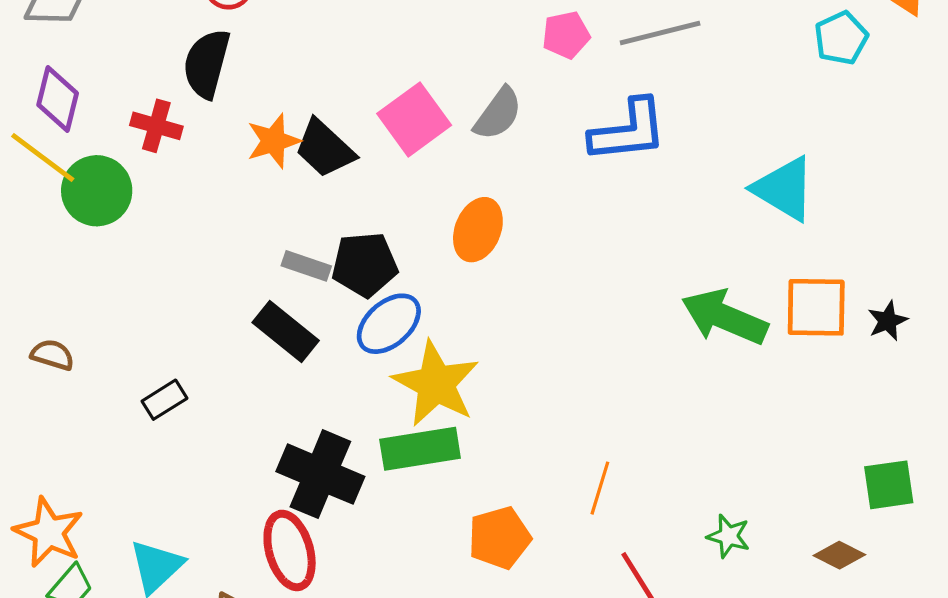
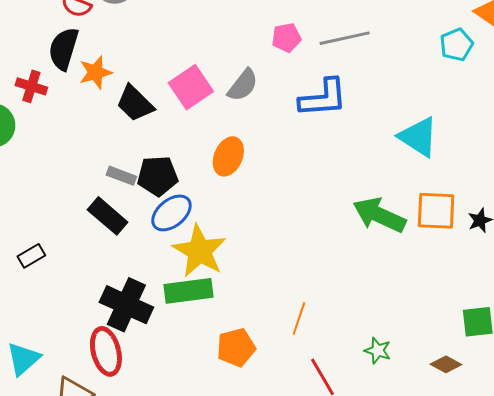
orange star: (273, 141) -> (95, 72), moved

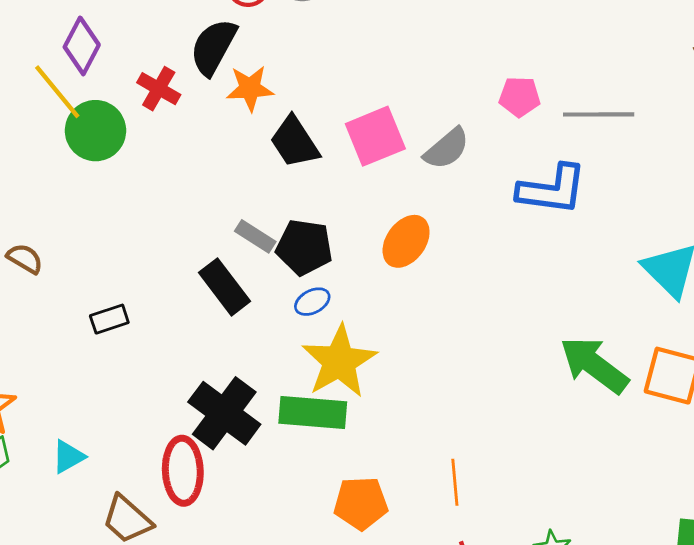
blue ellipse: (171, 213) -> (312, 302), size x0.6
orange line: (299, 319) -> (455, 482), turned -36
cyan triangle: (23, 359) -> (68, 457), size x0.7

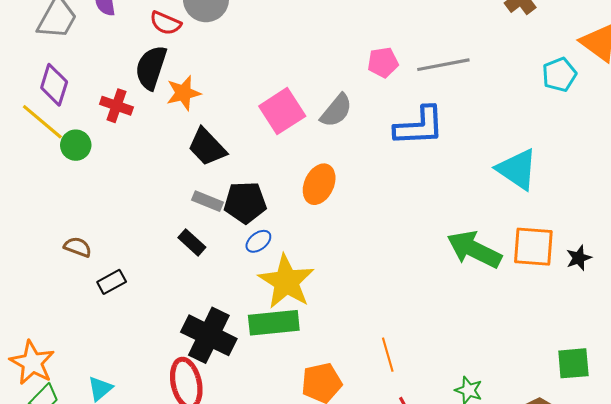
green circle: (95, 131) -> (76, 145), size x0.7
black trapezoid: (295, 142) -> (207, 147), moved
brown semicircle: (25, 259) -> (78, 247), moved
black rectangle: (224, 287) -> (192, 242), size x0.7

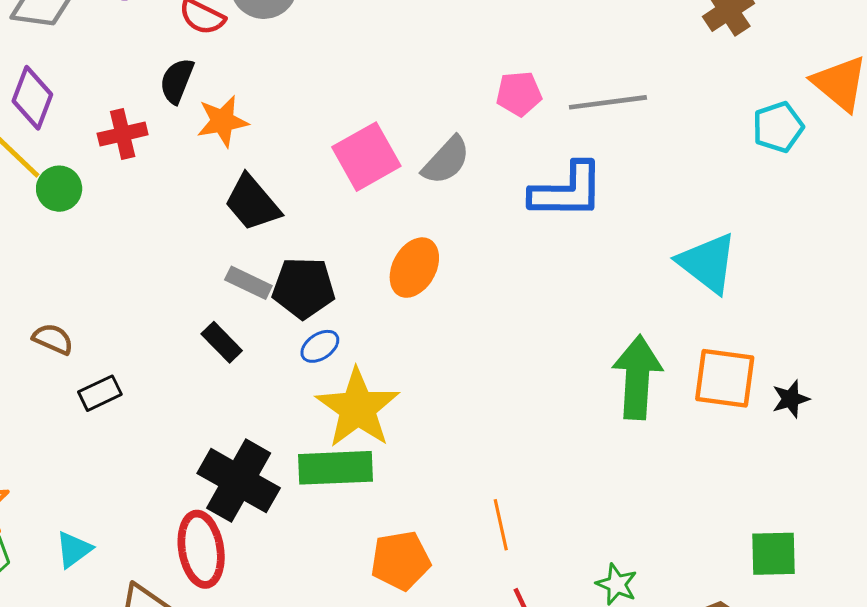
black semicircle: (151, 68) -> (177, 81), size x0.7
red cross: (116, 106) -> (123, 134), turned -36
green arrow: (474, 249) -> (637, 377), turned 64

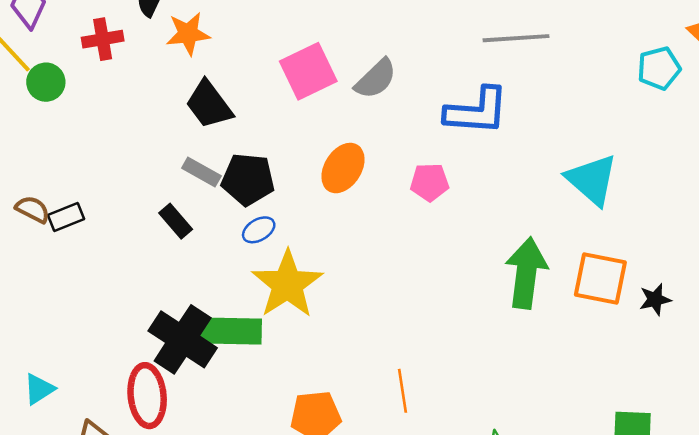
pink pentagon: (519, 94) -> (430, 182), moved
black rectangle: (100, 393) -> (66, 217), moved
green rectangle: (335, 468) -> (230, 331), moved

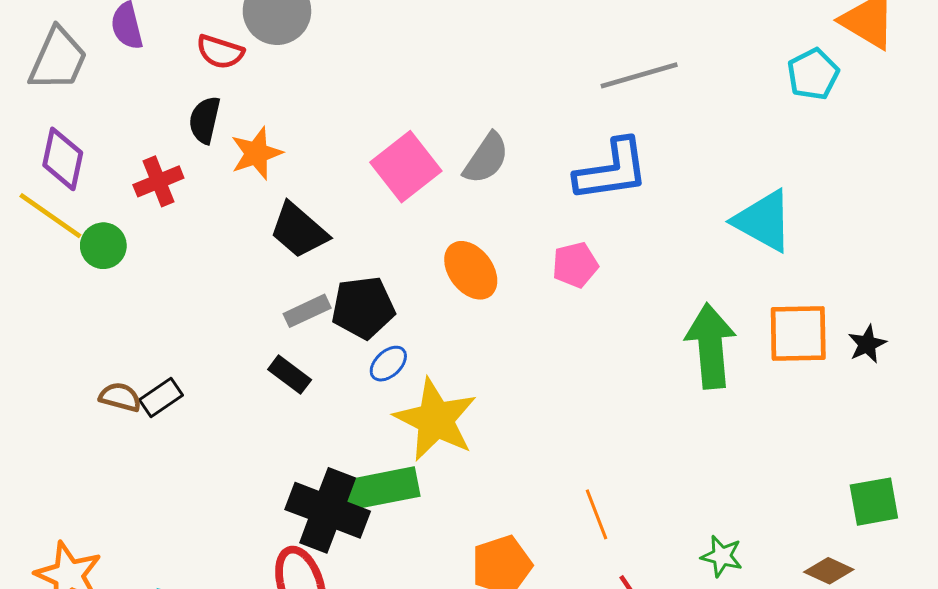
orange ellipse: (343, 168) -> (471, 270), turned -57
gray rectangle: (201, 172) -> (307, 311), turned -42

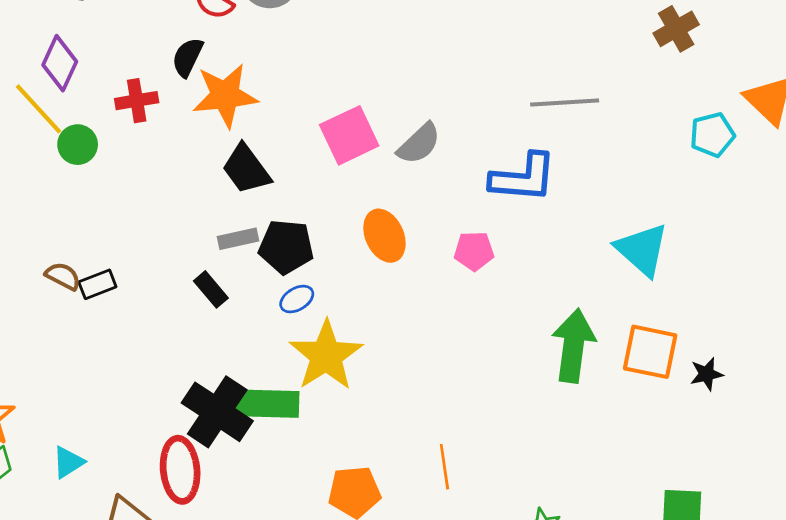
orange star: (256, 153) -> (225, 95), size x1.4

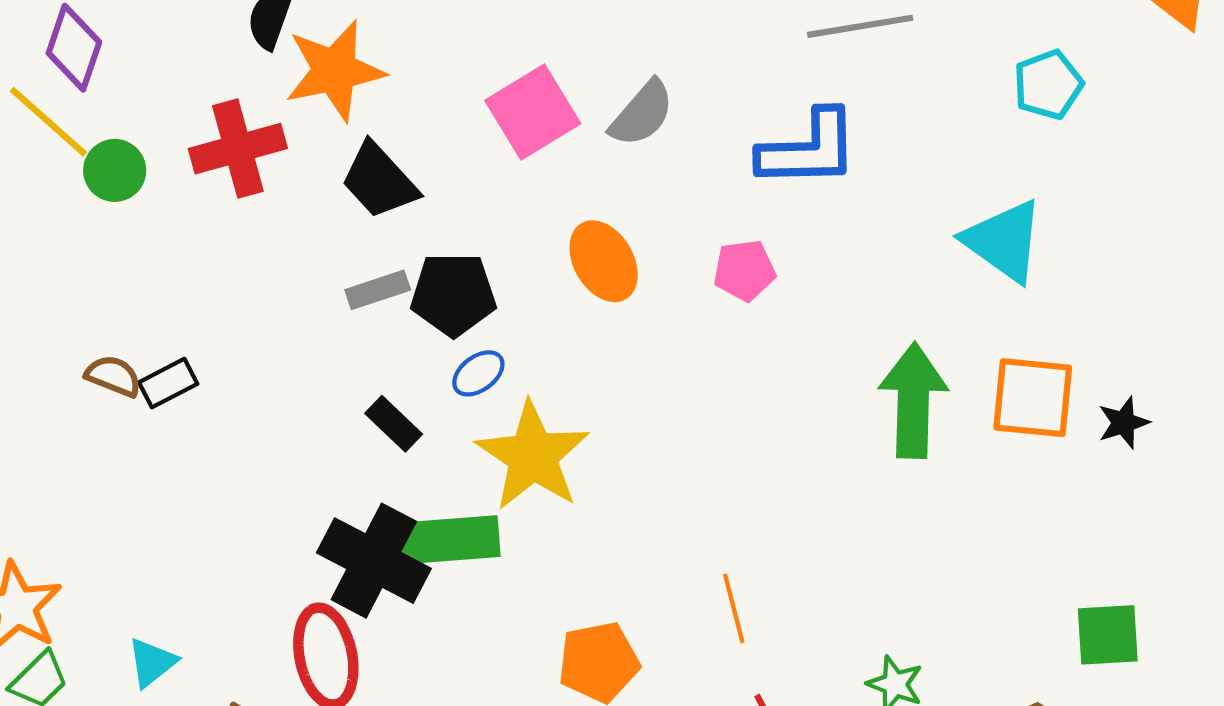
red cross: (137, 101) -> (238, 149), moved, size x1.4
cyan pentagon: (712, 135) -> (1048, 85), moved
black rectangle: (211, 289) -> (394, 424), moved

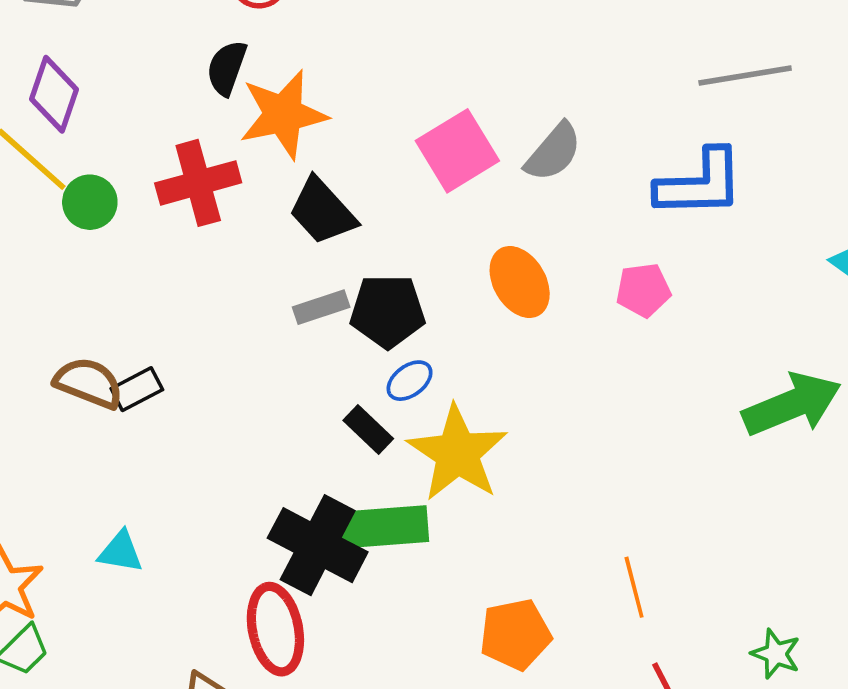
brown semicircle: (113, 376) -> (89, 383), size x1.4
green arrow: (913, 401) -> (792, 404), turned 66
black rectangle: (394, 424) -> (368, 430), moved
cyan triangle: (152, 662) -> (121, 552), moved, turned 48

